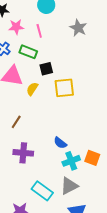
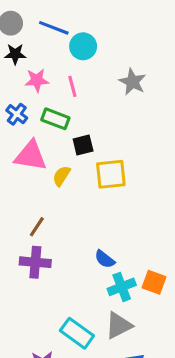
purple cross: (23, 153) -> (35, 262), moved

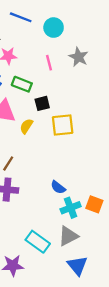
cyan circle: (83, 46) -> (54, 28), moved
pink line: (72, 86) -> (49, 63), moved

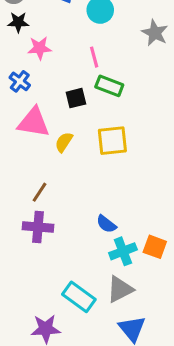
gray star: (78, 57) -> (155, 33), moved
green rectangle: (22, 84) -> (109, 86), moved
black square: (42, 103) -> (76, 98), moved

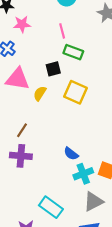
black square: (76, 98) -> (53, 69), moved
yellow square: (112, 141) -> (76, 92), turned 30
gray triangle: (120, 289) -> (93, 202), moved

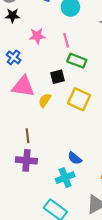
pink star: (22, 24) -> (37, 36), moved
brown line: (22, 130) -> (28, 136), turned -40
cyan cross: (83, 174) -> (65, 178), moved

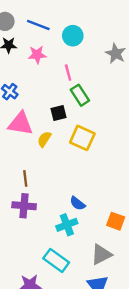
pink star: (37, 36) -> (37, 55), moved
green rectangle: (77, 61) -> (80, 95), turned 36

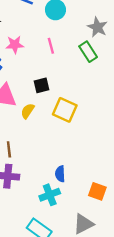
pink star: (37, 55) -> (15, 45), moved
green rectangle: (80, 95) -> (88, 52), moved
blue semicircle: (78, 203) -> (60, 174), turned 49

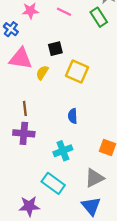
pink line: (51, 46) -> (64, 12), turned -48
blue semicircle: (60, 174) -> (73, 116), moved

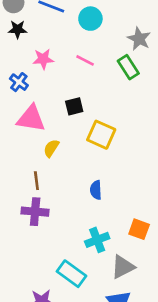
yellow semicircle: (42, 73) -> (51, 148), moved
cyan cross: (63, 151) -> (97, 240), moved

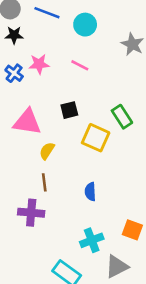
green rectangle: (128, 67) -> (122, 117), moved
blue cross: (19, 82) -> (14, 73), moved
brown line: (36, 181) -> (44, 182), moved

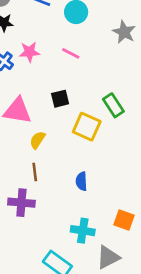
cyan cross: (92, 240) -> (83, 231), turned 30

